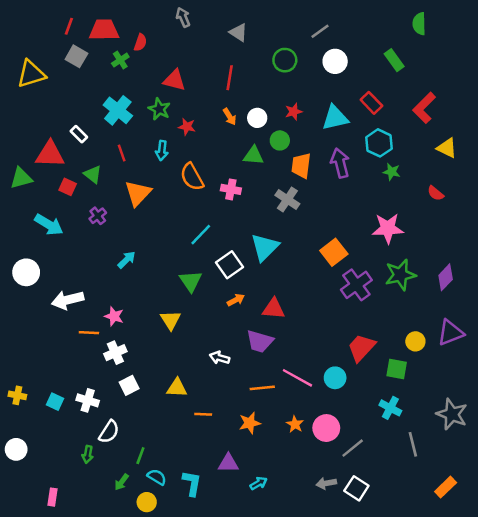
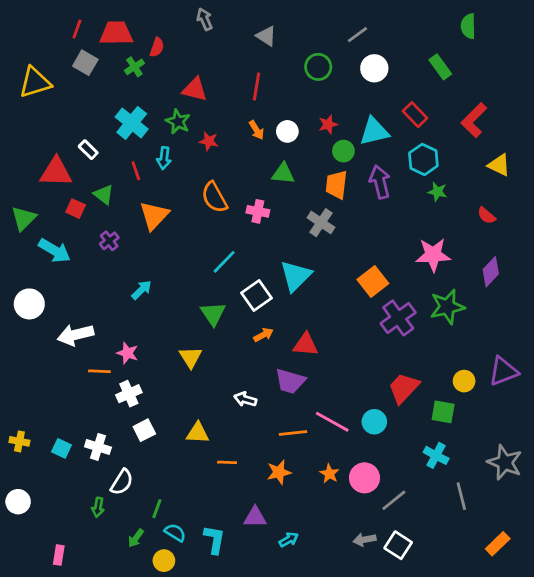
green circle: (280, 140) -> (343, 151), moved
cyan arrow: (162, 151) -> (164, 158), moved
green triangle: (21, 178) -> (24, 218), moved, turned -30
purple diamond: (446, 277) -> (491, 272), moved

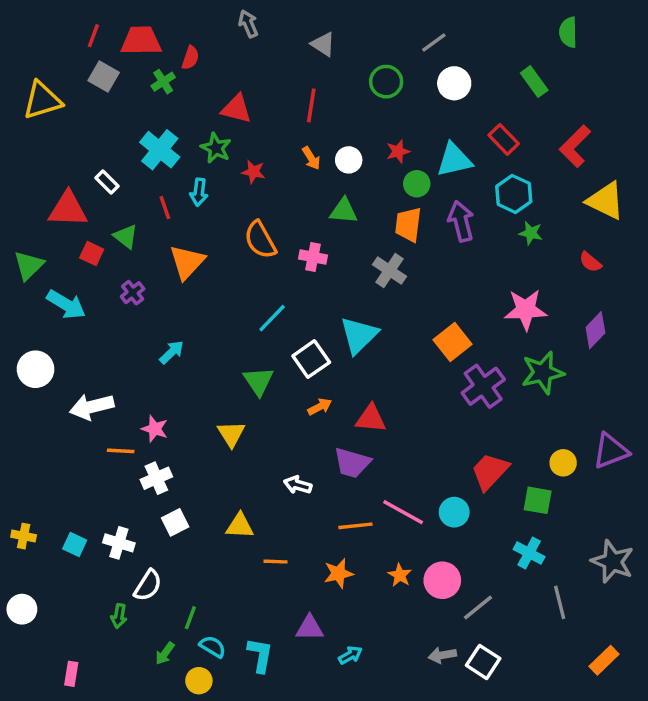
yellow triangle: (499, 165) -> (606, 201), size x1.4

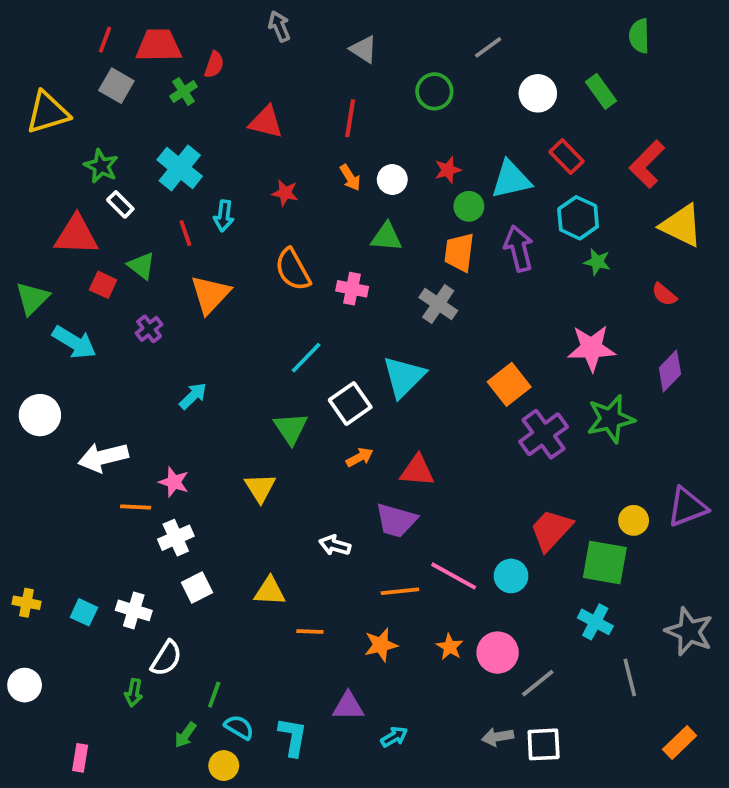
white circle: (454, 83) -> (538, 93), moved
green star: (216, 148) -> (101, 166), moved
green square: (538, 500) -> (605, 563), size x1.4
white square: (483, 662) -> (544, 744), turned -36

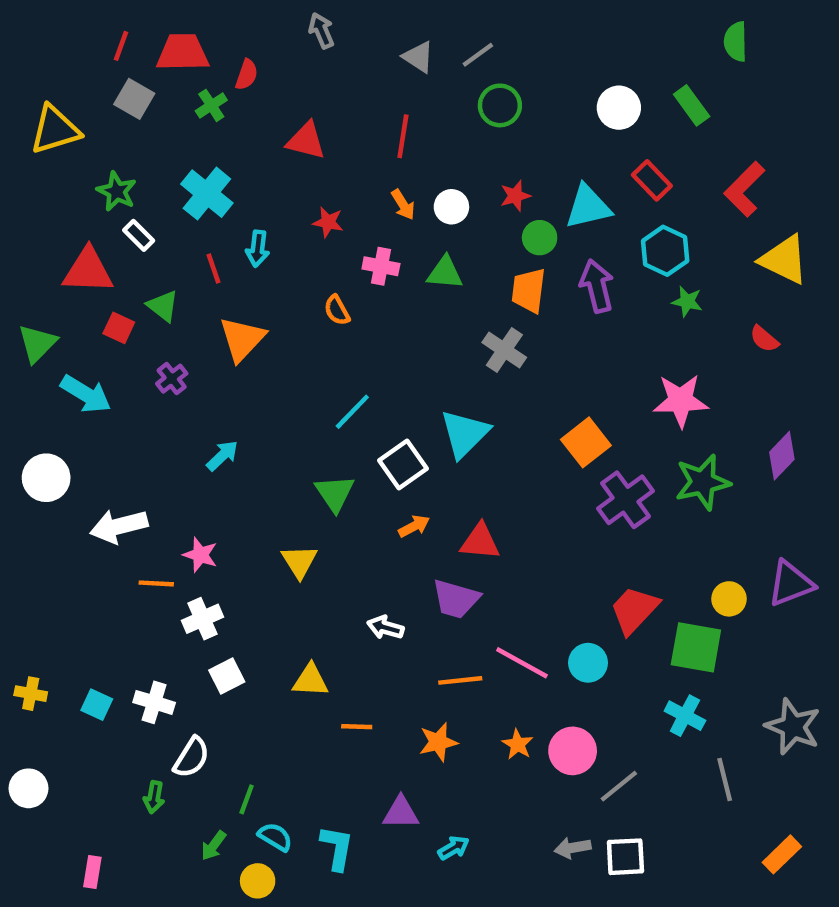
gray line: (488, 47) -> (478, 55), moved
orange semicircle: (293, 270) -> (337, 310), size x0.6
pink cross: (352, 289) -> (381, 266), moved
purple diamond: (670, 371) -> (782, 456), moved

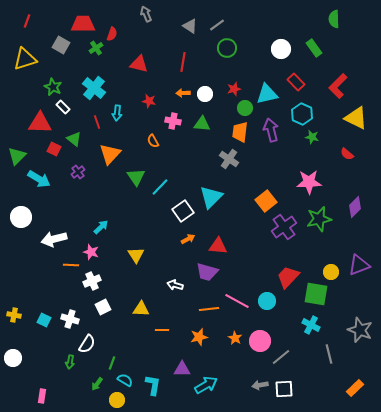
red line: (121, 46) -> (27, 21), moved
orange arrow: (403, 205) -> (183, 93), turned 120
cyan arrow: (222, 456) -> (101, 227), moved
green triangle: (335, 493) -> (136, 177), moved
cyan arrow: (454, 848) -> (206, 385), size x1.6

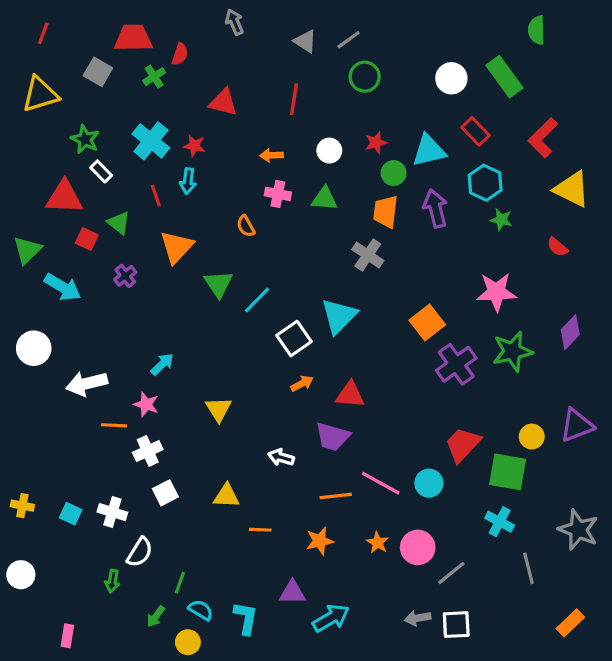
green rectangle: (314, 48) -> (504, 77), size x1.4
orange arrow: (183, 93) -> (271, 155), moved
red star: (149, 101) -> (194, 146), moved

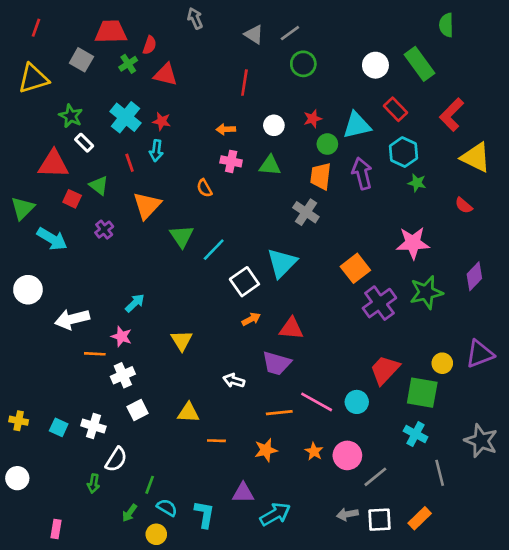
red triangle: (223, 102) -> (166, 75), moved
orange rectangle: (570, 623) -> (420, 518), moved

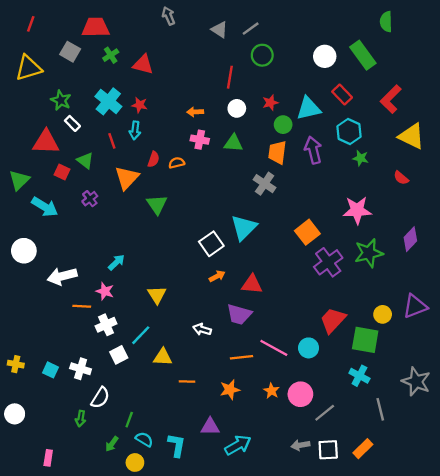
red semicircle: (150, 45) -> (153, 159), moved
red line: (244, 83) -> (230, 77), moved
orange semicircle: (204, 188) -> (177, 163), turned 105
cyan line: (214, 250) -> (141, 335), moved

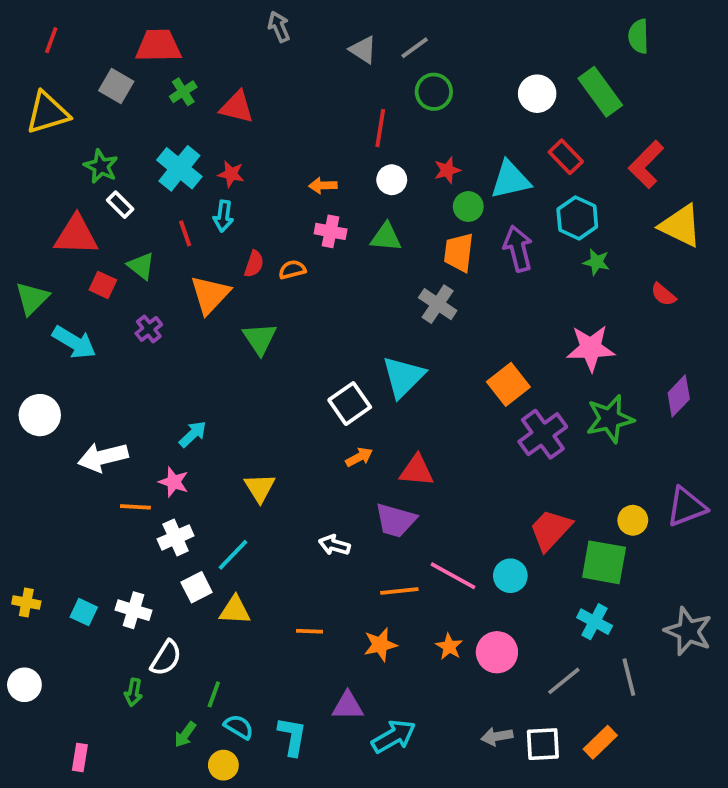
yellow triangle: (163, 357) -> (235, 610), moved
gray line: (325, 413) -> (564, 681), moved

